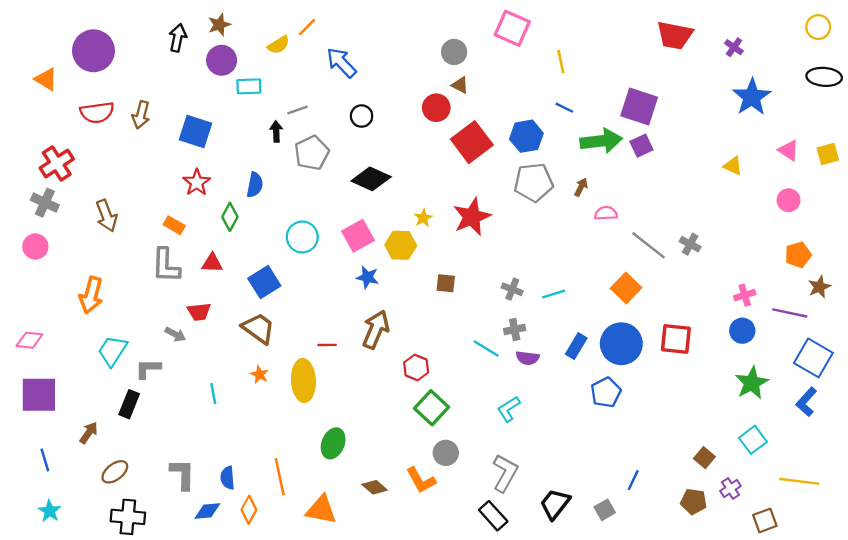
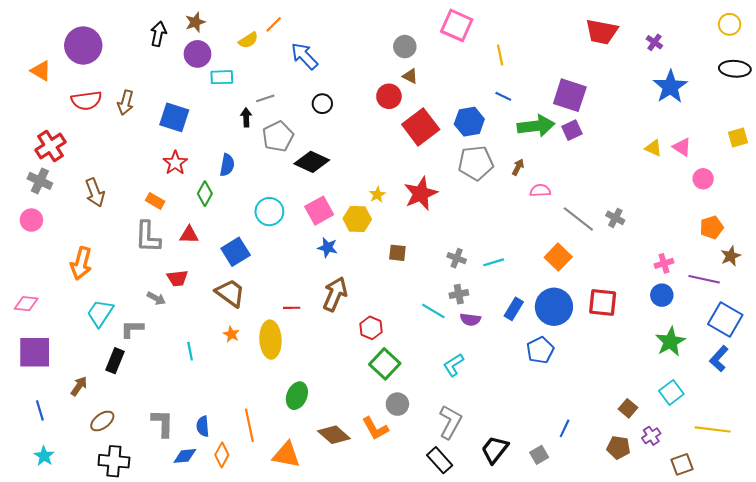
pink triangle: (789, 150) -> (682, 147), moved
black diamond: (371, 179) -> (312, 162), moved
brown diamond: (375, 487) -> (334, 435), size x1.4

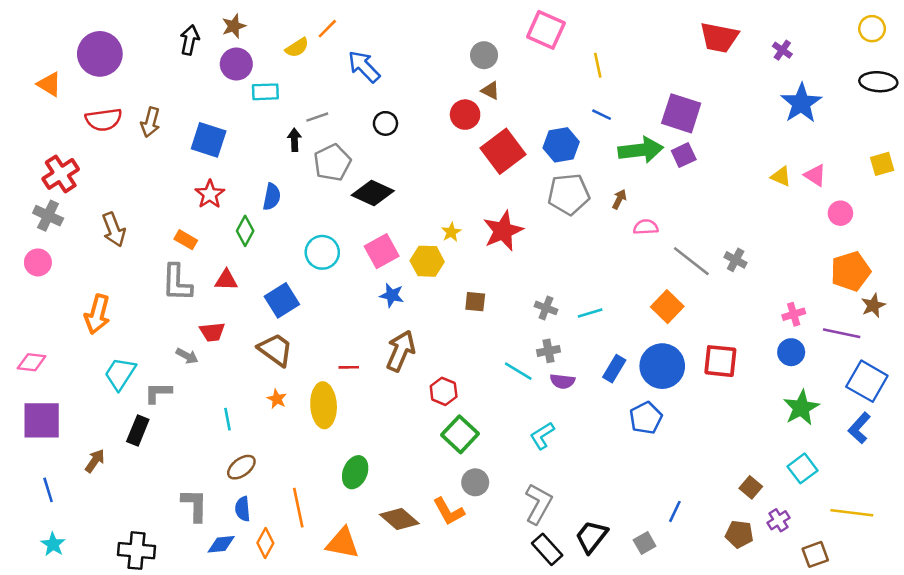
orange pentagon: (712, 227) -> (851, 271), size x1.4
brown ellipse: (102, 421) -> (241, 467), moved
black rectangle: (440, 460) -> (547, 549), moved

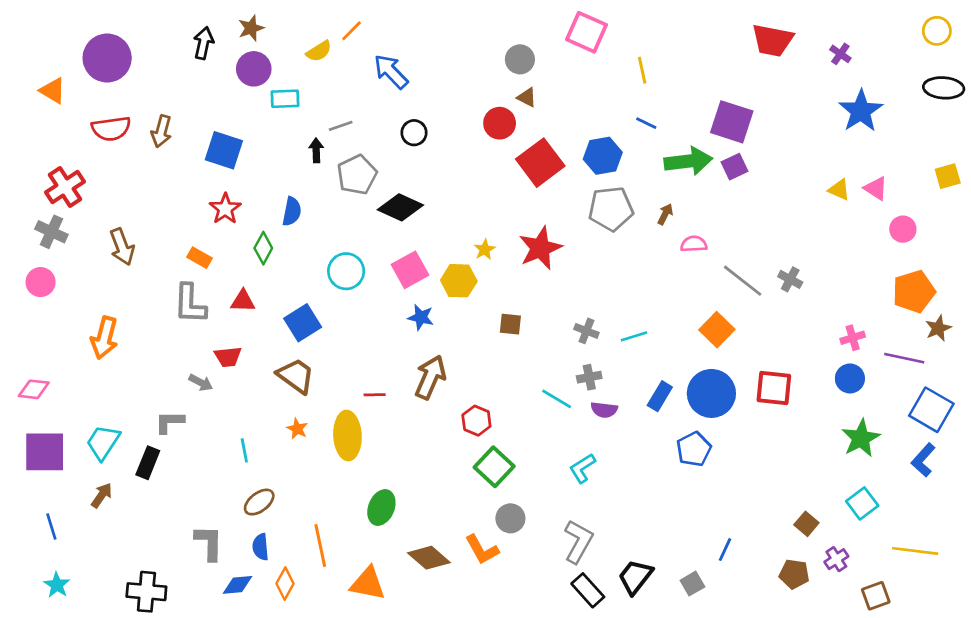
cyan trapezoid: (120, 374) -> (103, 442), moved

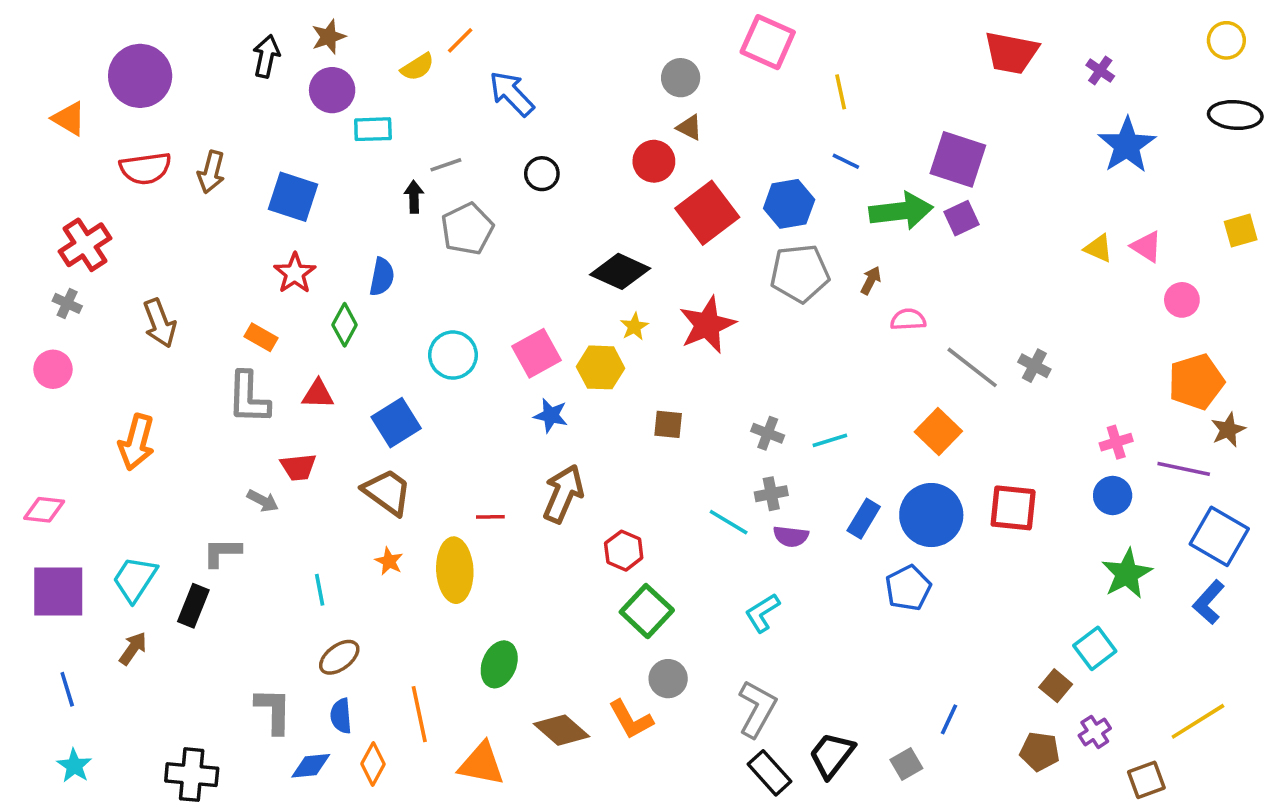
black diamond: (400, 207) -> (620, 271), moved
gray cross: (51, 232) -> (67, 303), size x0.7
cyan square: (862, 503) -> (1095, 648), moved
yellow line: (915, 551) -> (1198, 721), turned -39

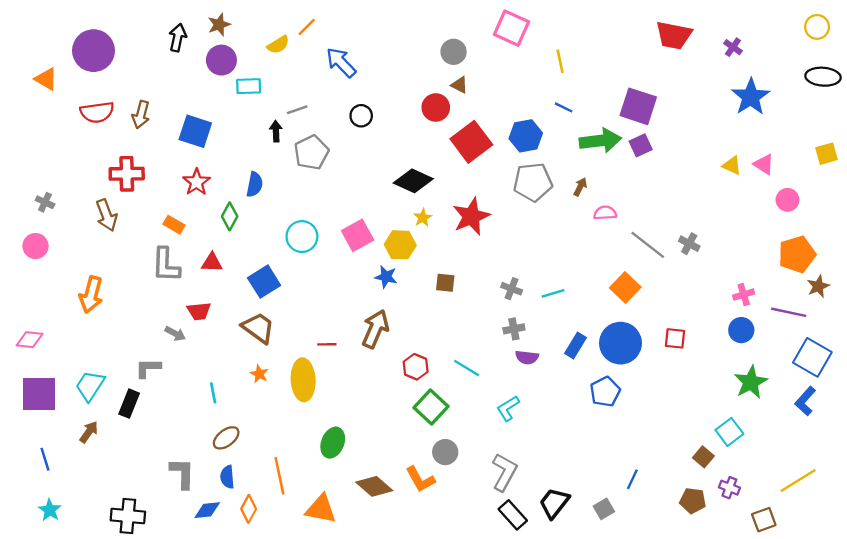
red cross: (85, 245) -> (127, 174), moved, turned 32
blue star: (551, 415) -> (386, 277), moved
red square: (1013, 508) -> (675, 338), size x0.7
cyan line: (729, 522) -> (467, 368), moved
purple cross: (1095, 732) -> (729, 488), turned -36

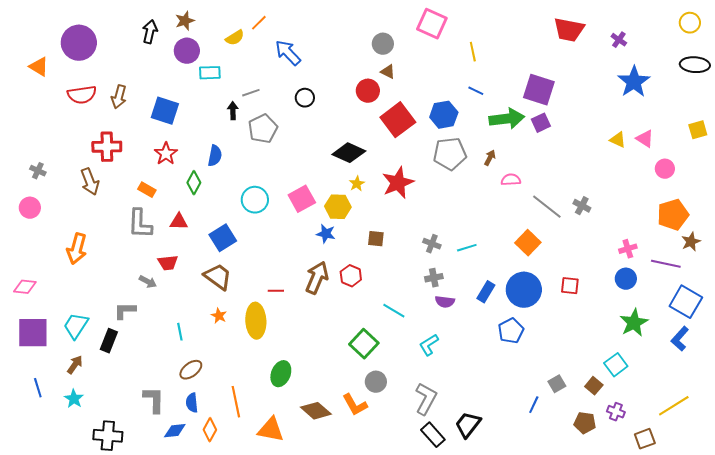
red hexagon: (416, 367) -> (351, 276), moved
gray square: (604, 509) -> (557, 384), moved
cyan star: (50, 510) -> (74, 399), moved

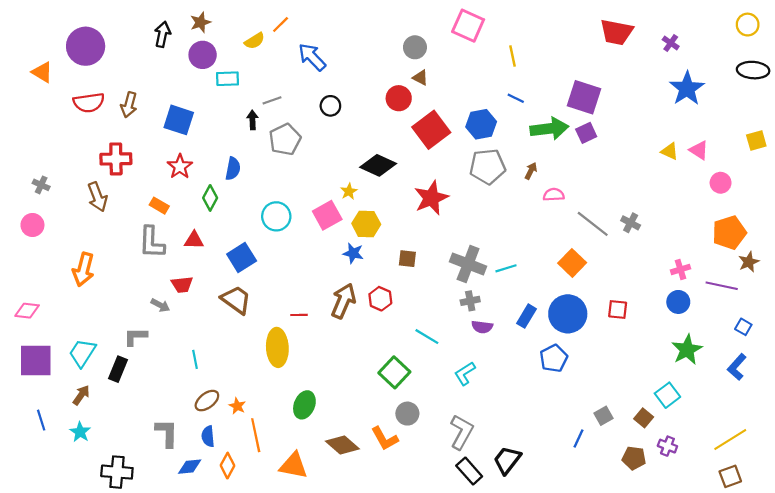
yellow star: (357, 184) -> (349, 191), moved
gray cross: (432, 244) -> (468, 264), size x1.8
blue square: (686, 302) -> (743, 327), size x0.5
orange star: (219, 316) -> (237, 406), moved
brown square: (645, 439) -> (730, 476), moved

